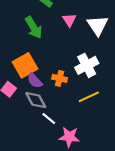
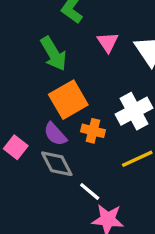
orange square: (25, 65) -> (68, 100), moved
white line: (49, 118) -> (90, 192), moved

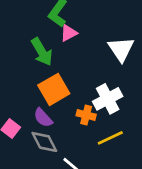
pink triangle: (108, 42) -> (69, 33), moved, turned 36
orange cross: (93, 131) -> (86, 115), moved

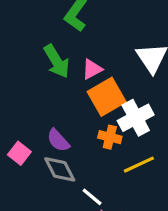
pink triangle: (69, 33) -> (92, 69), moved
orange square: (54, 89) -> (107, 97), moved

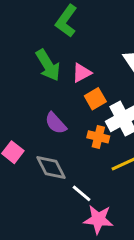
orange square: (107, 97) -> (95, 99), size x0.6
purple semicircle: (58, 140) -> (56, 123), moved

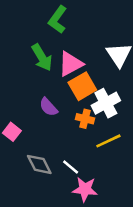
pink triangle: (82, 73) -> (71, 64), size x1.5
orange square: (95, 99) -> (82, 86), size x1.5
gray diamond: (51, 167) -> (39, 164), moved

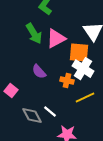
orange square: (82, 86) -> (79, 53), moved, turned 35
white cross: (106, 103) -> (83, 69), turned -30
white line: (71, 167) -> (50, 112), moved

